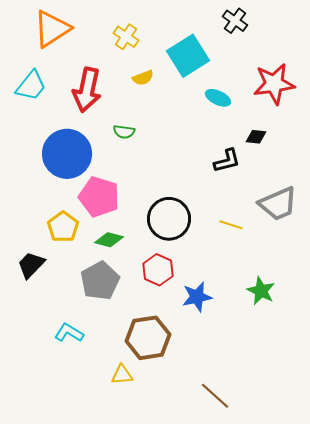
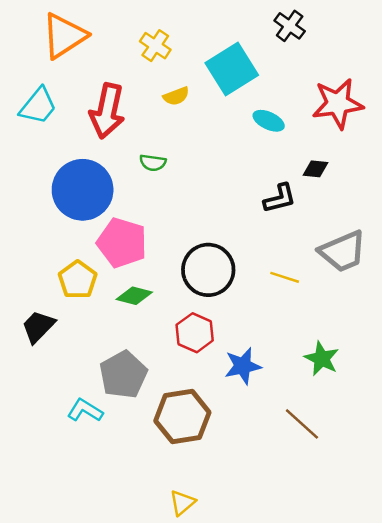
gray pentagon: (100, 281) -> (123, 375), moved
yellow triangle: (122, 375) -> (182, 503), moved, turned -35
brown line: (215, 396) -> (302, 424), moved

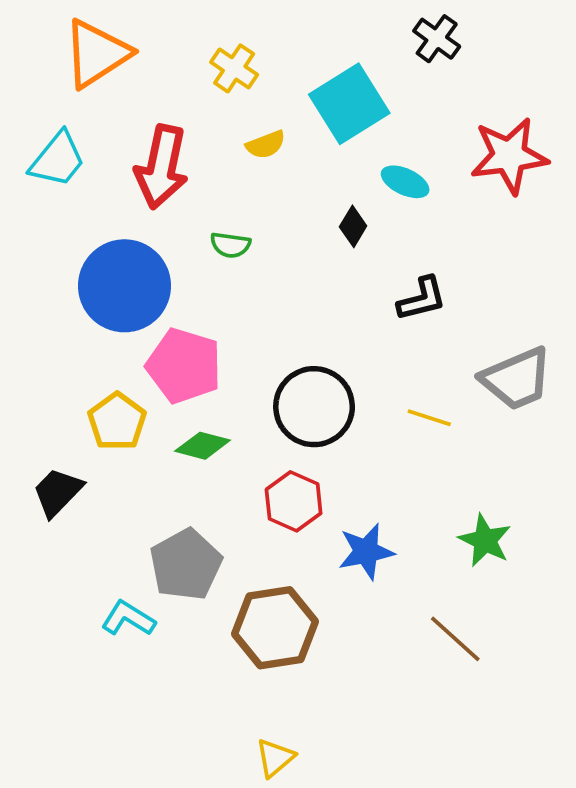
black diamond: (315, 169) -> (353, 226), moved, turned -65

